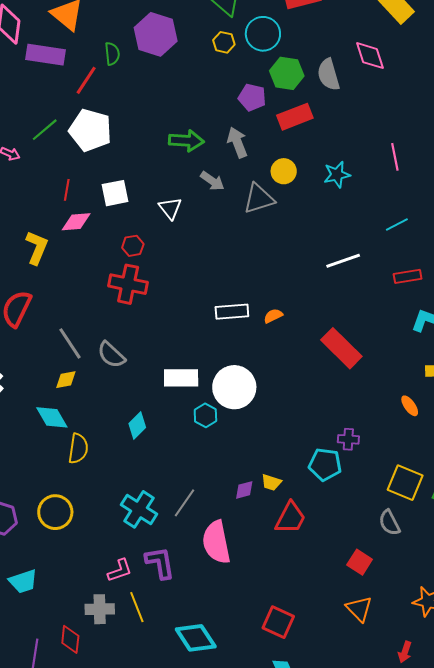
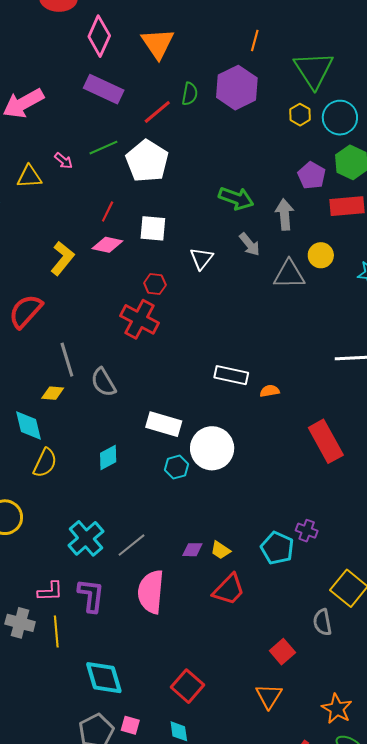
purple rectangle: (45, 55) -> (104, 89), moved

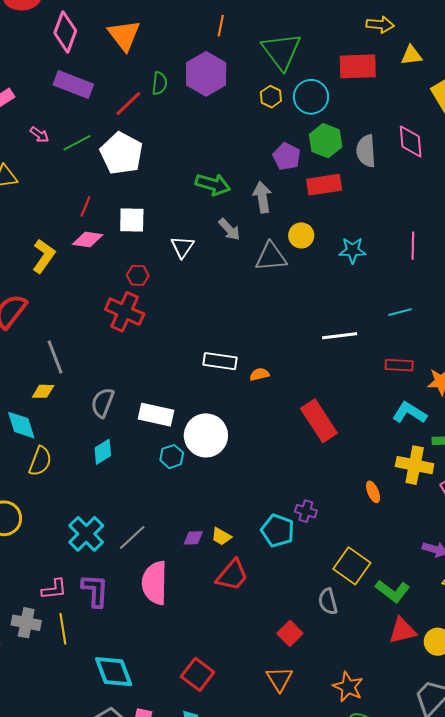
pink arrow: (63, 161) -> (39, 135), moved
gray semicircle: (103, 382) -> (103, 403), moved, turned 56

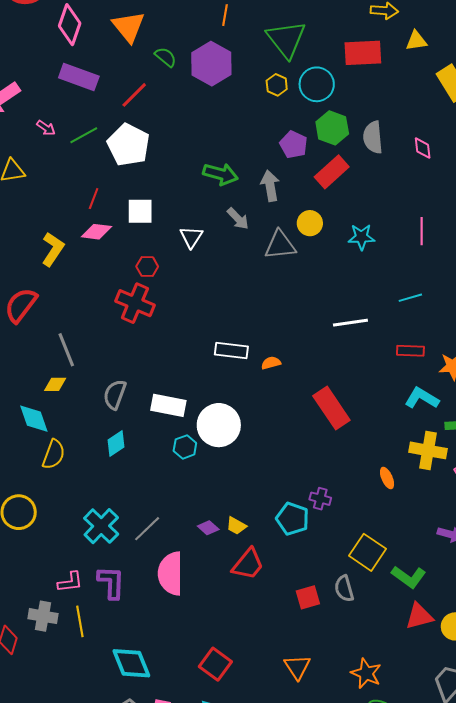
green semicircle: (159, 83) -> (166, 57), moved, turned -55
pink diamond: (411, 141) -> (423, 148), moved, size x0.7
red rectangle: (324, 185) -> (332, 172), turned -32
purple diamond: (193, 538) -> (208, 528), turned 45
red square: (290, 633) -> (308, 597), moved, turned 30

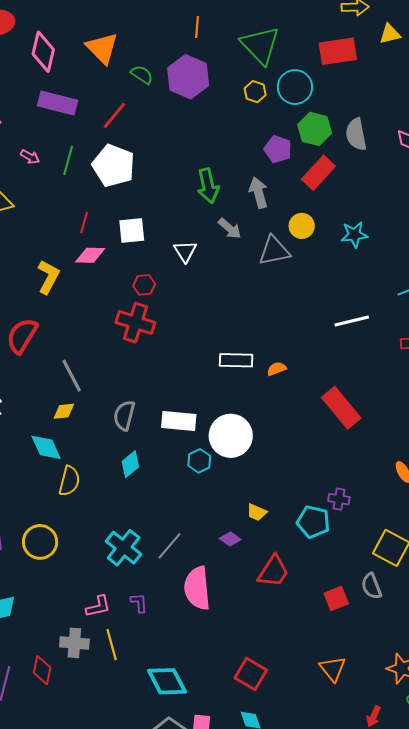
green line: (84, 135) -> (68, 160), turned -40
green arrow: (221, 174) -> (208, 186), turned 68
yellow trapezoid: (236, 526) -> (257, 512), moved
purple L-shape: (111, 582) -> (139, 603), size x0.6

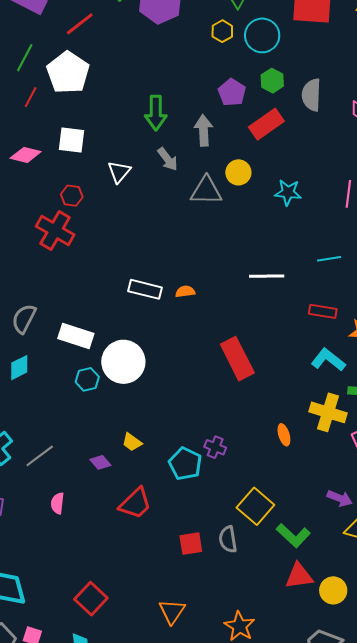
green hexagon: (315, 129) -> (272, 81), size x0.7
red line: (84, 223) -> (31, 97), moved
orange semicircle: (277, 369) -> (185, 292), moved
pink semicircle: (197, 588) -> (57, 503), size x0.5

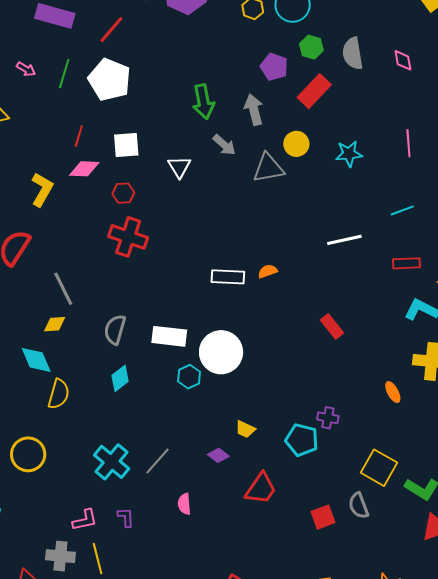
red line: (31, 97) -> (79, 136), moved
red hexagon: (72, 196) -> (123, 193), moved
red rectangle: (237, 359) -> (332, 327), size x0.6

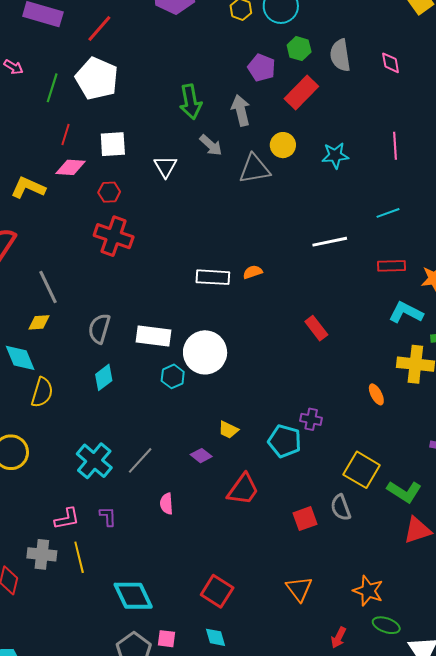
green line: (64, 74) -> (52, 88), moved
yellow L-shape: (42, 190) -> (28, 188), turned -96

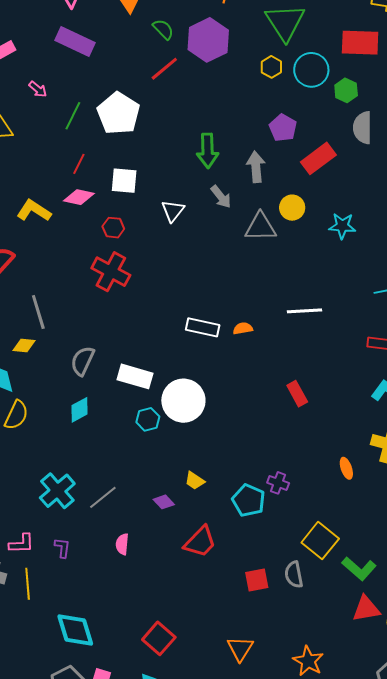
red line: (99, 28) -> (164, 69), moved
green hexagon: (299, 49) -> (346, 90), moved
white line: (330, 242) -> (304, 311), moved

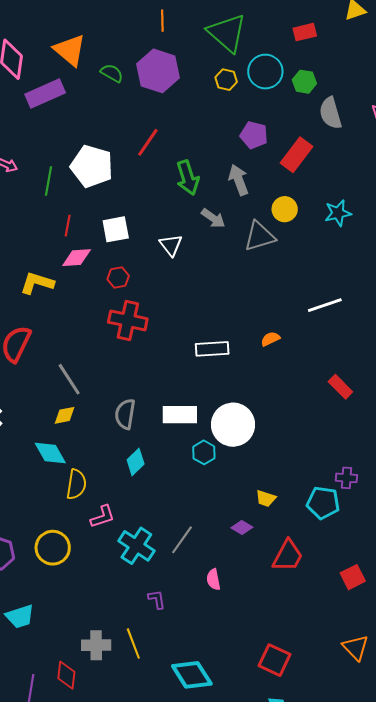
purple rectangle: (75, 41) -> (45, 93), moved, turned -33
red rectangle: (360, 43) -> (305, 32), size x0.6
red line: (164, 69) -> (148, 142), moved
white rectangle: (203, 327) -> (212, 349), moved
pink L-shape: (22, 544) -> (103, 517), moved

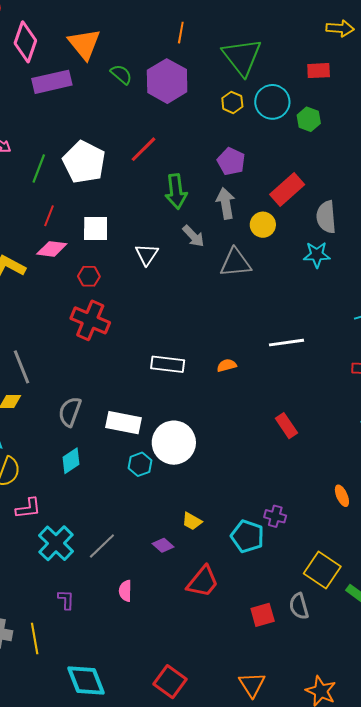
gray semicircle: (330, 113) -> (326, 217), moved
purple pentagon: (254, 135) -> (231, 161), moved
yellow circle: (285, 209) -> (263, 225), moved

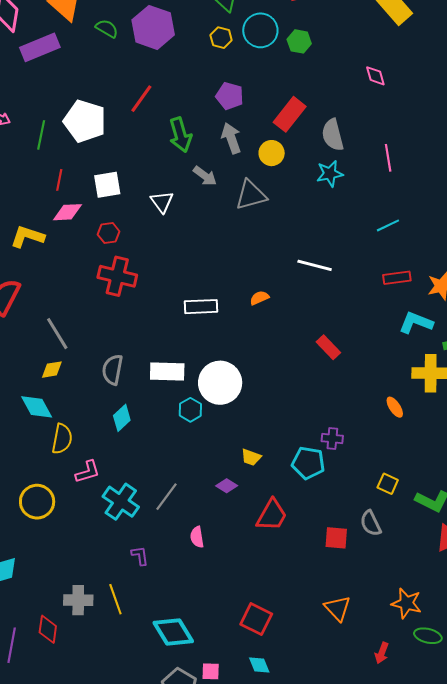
white line: (287, 343) -> (315, 265), turned 32
yellow square: (322, 570) -> (388, 484), size x0.6
red square: (263, 615) -> (336, 538), turned 30

